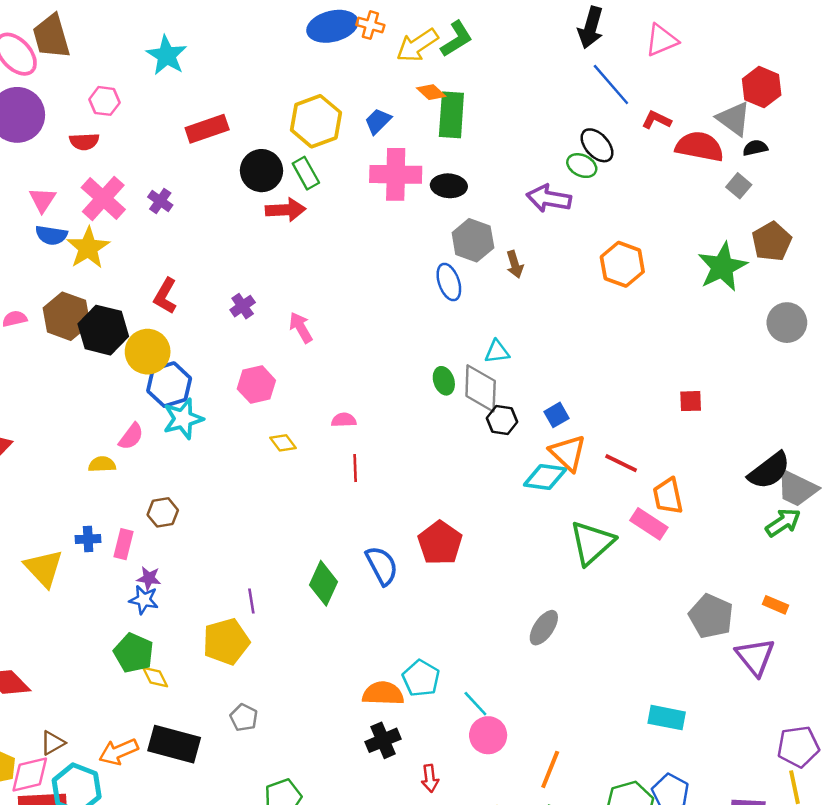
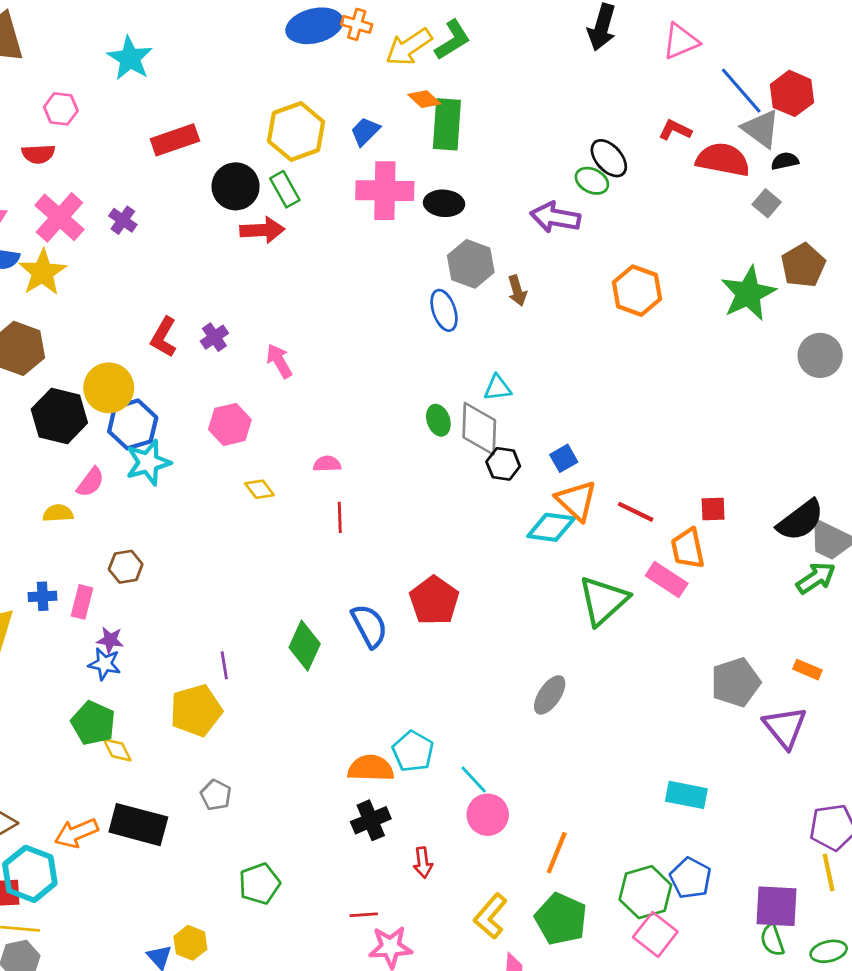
blue line: (611, 85) -> (741, 91), moved
red L-shape: (165, 296) -> (164, 337), moved
black hexagon: (103, 330) -> (59, 416), moved
red square: (691, 401) -> (713, 509), moved
gray pentagon: (711, 616) -> (736, 682), turned 30

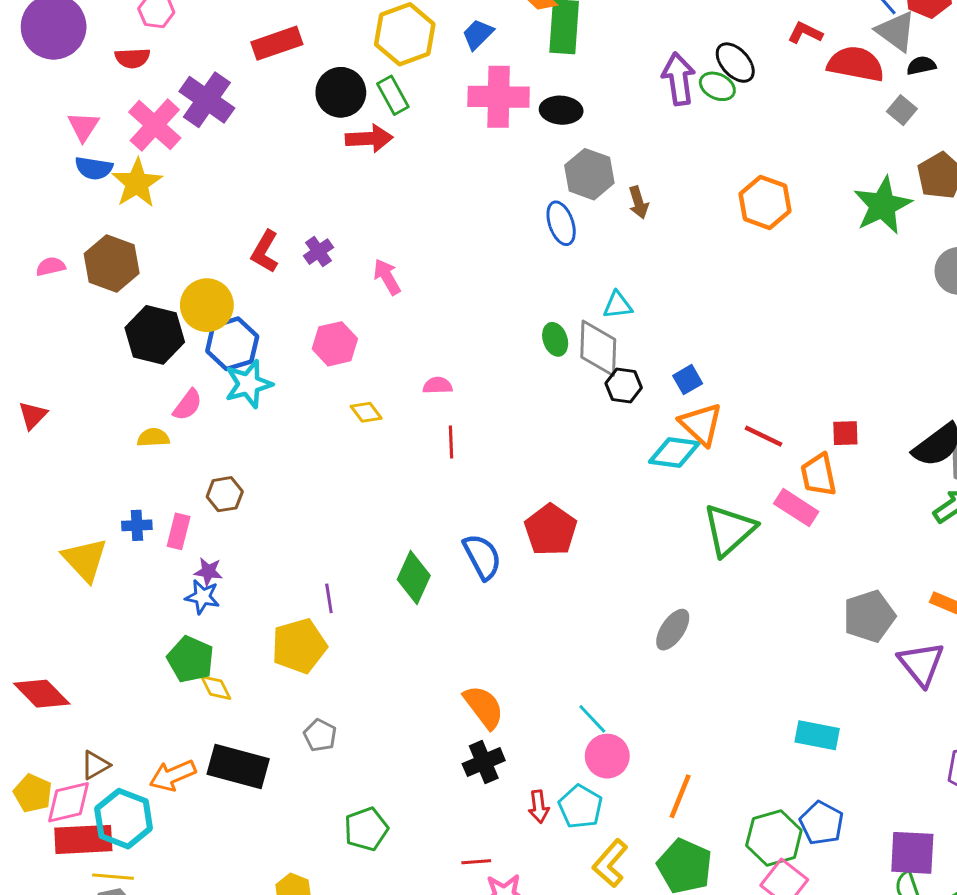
purple arrow: (555, 217) -> (679, 79), moved, turned 72
purple cross: (123, 220) -> (207, 100), moved, size x1.8
cyan pentagon: (413, 751) -> (580, 807), moved
orange semicircle: (371, 768) -> (484, 707), turned 51

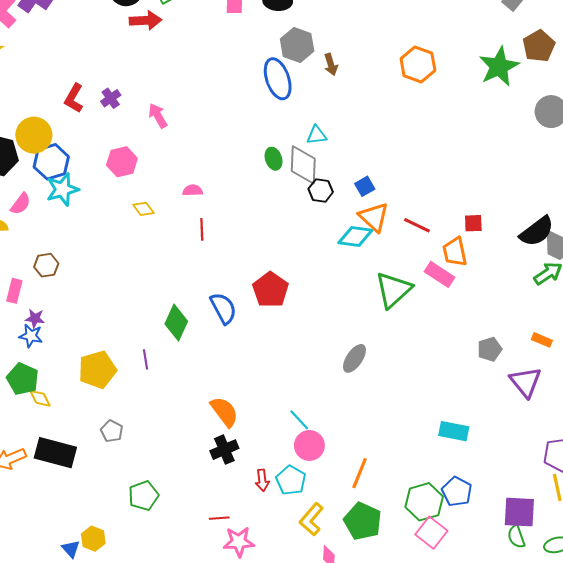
blue ellipse: (561, 223) -> (278, 79), size x1.4
purple line: (329, 598) -> (146, 359), moved
gray pentagon: (869, 616) -> (490, 349), size x0.7

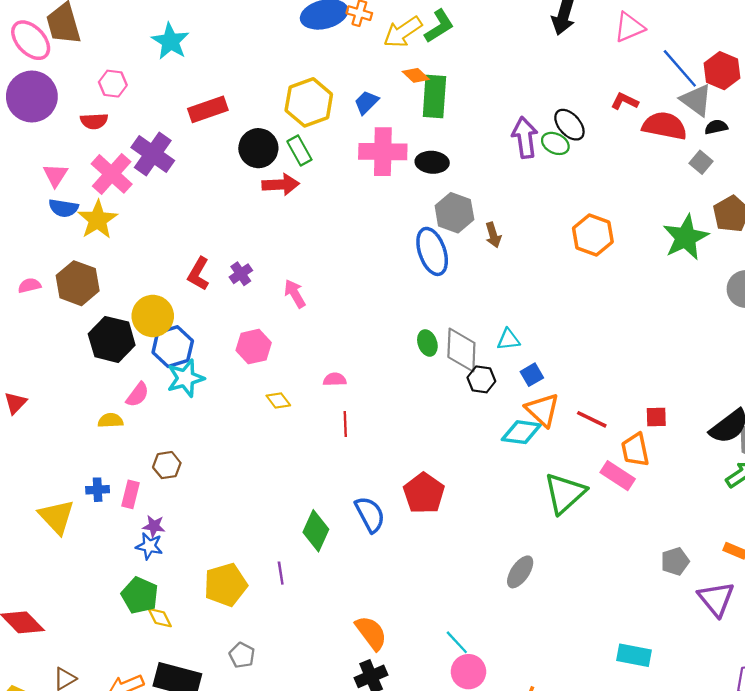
cyan triangle: (317, 135) -> (508, 339), moved

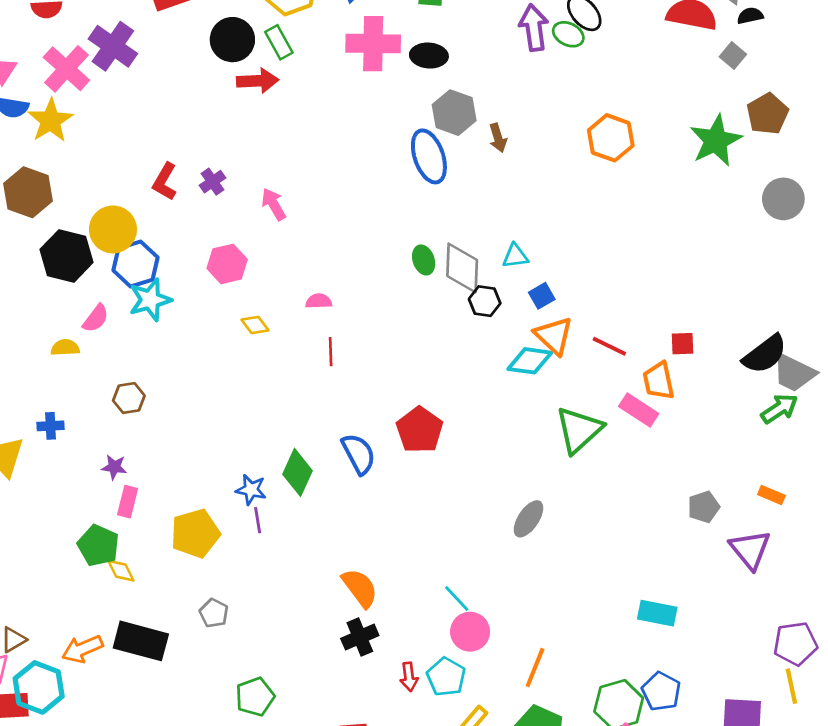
pink rectangle: (130, 494) -> (128, 502), moved
blue star: (149, 546) -> (251, 490), moved

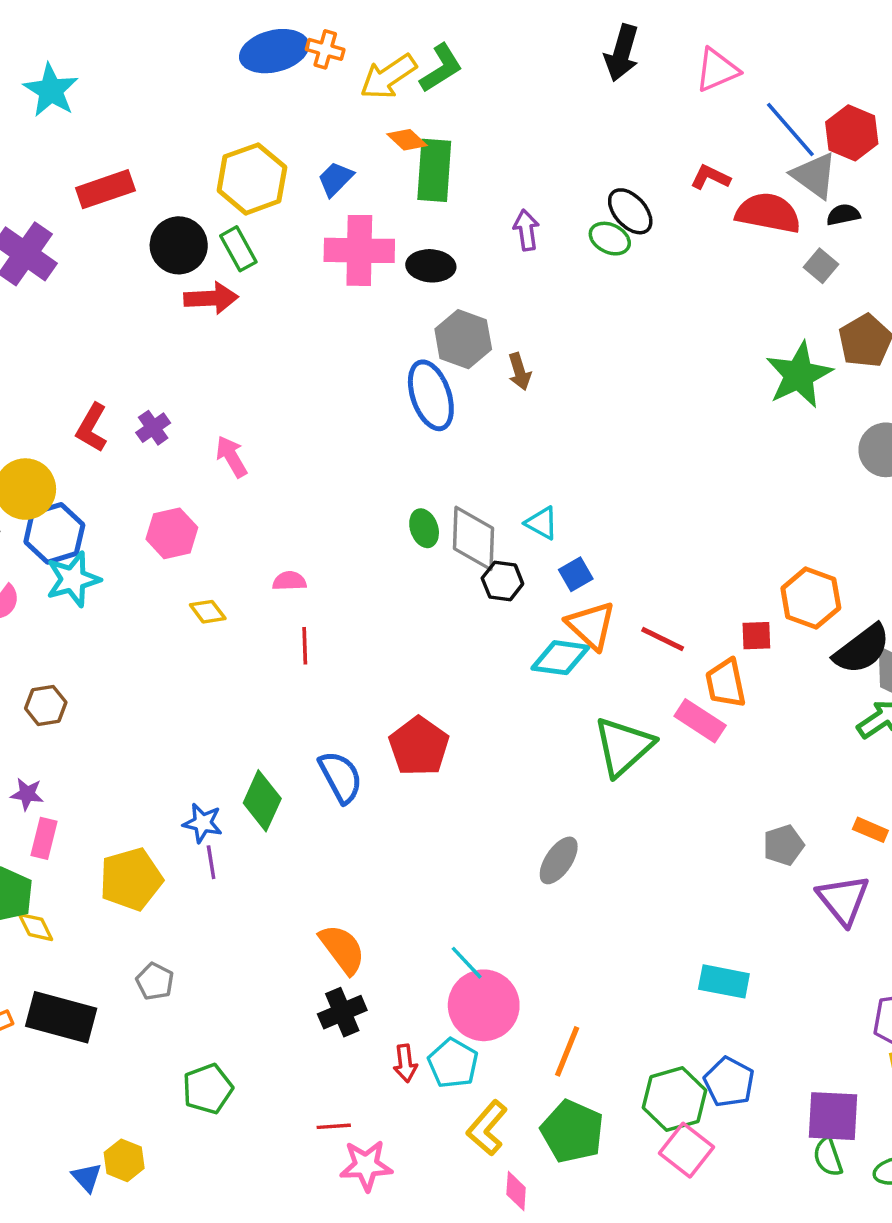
purple arrow: (534, 28) -> (526, 230), moved, size x0.7
orange hexagon: (611, 138) -> (811, 598), moved
cyan triangle: (515, 256) -> (542, 523), turned 36
pink circle: (470, 632) -> (484, 1005), size x1.4

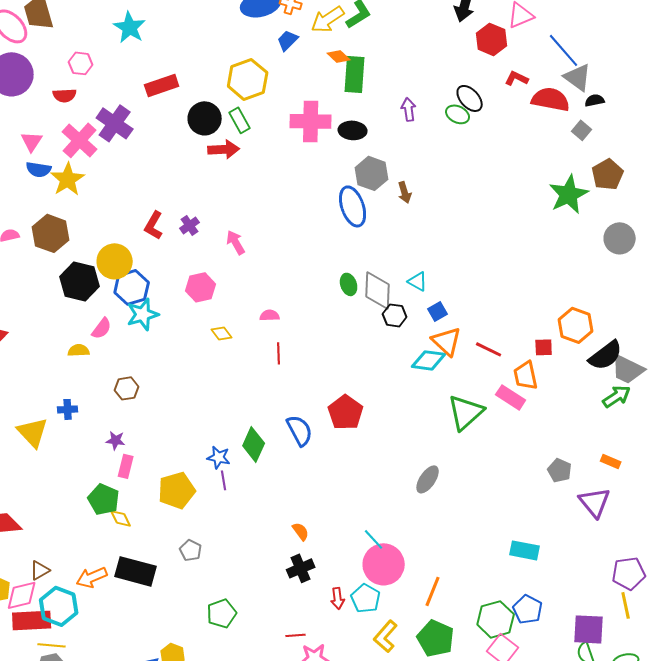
red hexagon: (852, 133) -> (492, 39), moved
blue trapezoid: (335, 179) -> (288, 40), moved
gray pentagon: (784, 845) -> (560, 470), turned -30
orange semicircle: (342, 949) -> (301, 531), size x0.6

